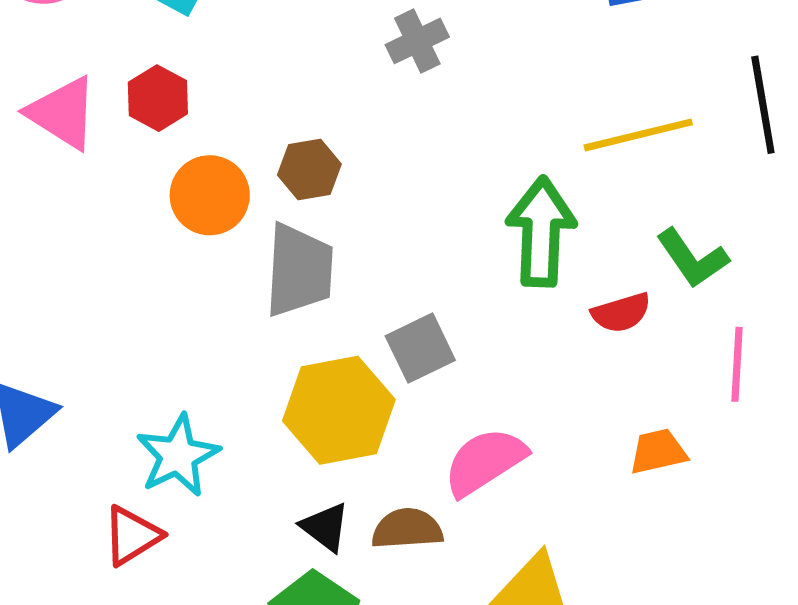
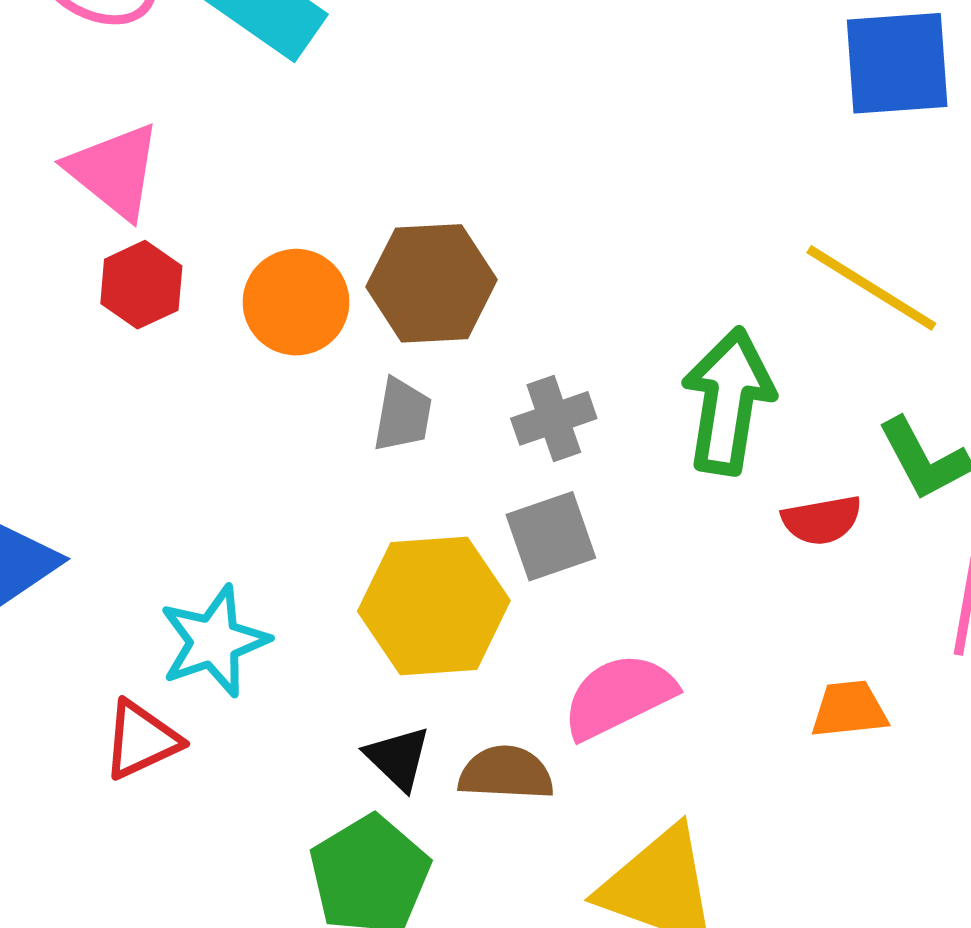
gray cross: (417, 41) -> (554, 418), moved
red hexagon: (158, 98) -> (141, 285), moved
yellow line: (638, 135) -> (871, 288), turned 39
brown hexagon: (309, 170) -> (432, 283), size x1.5
gray trapezoid: (299, 270) -> (403, 415), size x0.6

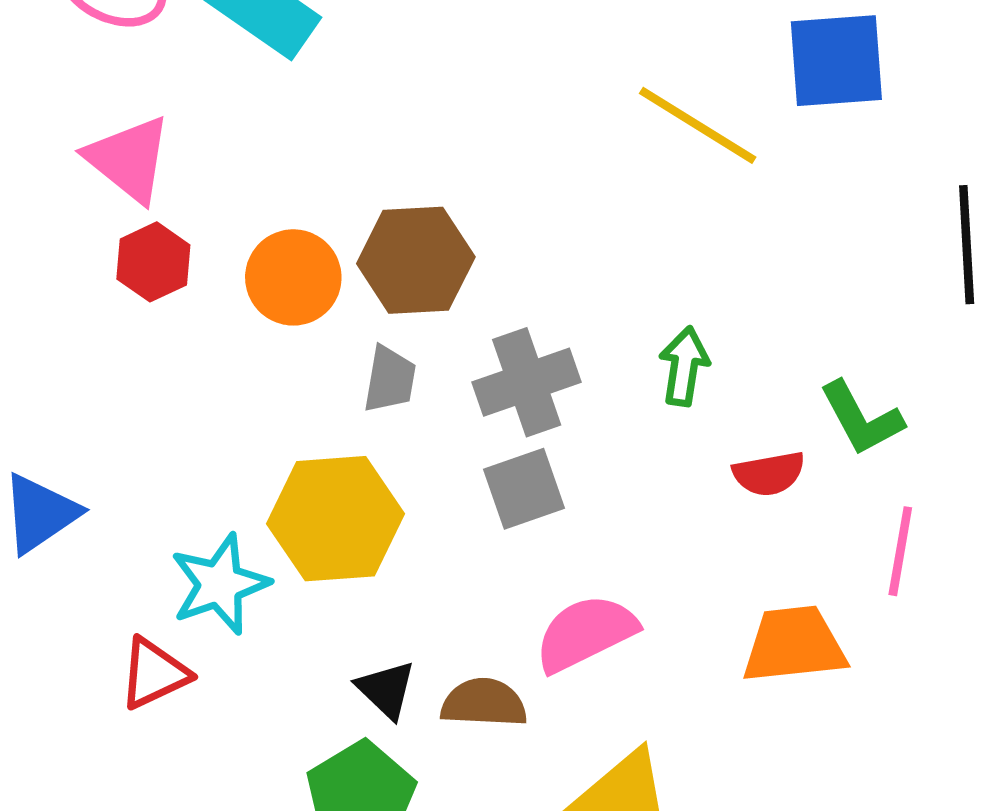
yellow line: (871, 288) -> (698, 125), moved
green arrow: (728, 401) -> (684, 366), size x0.6
gray cross: (554, 418) -> (527, 382), size x1.4
yellow hexagon: (434, 606) -> (335, 519), moved
orange trapezoid: (849, 709) -> (794, 645), size x1.5

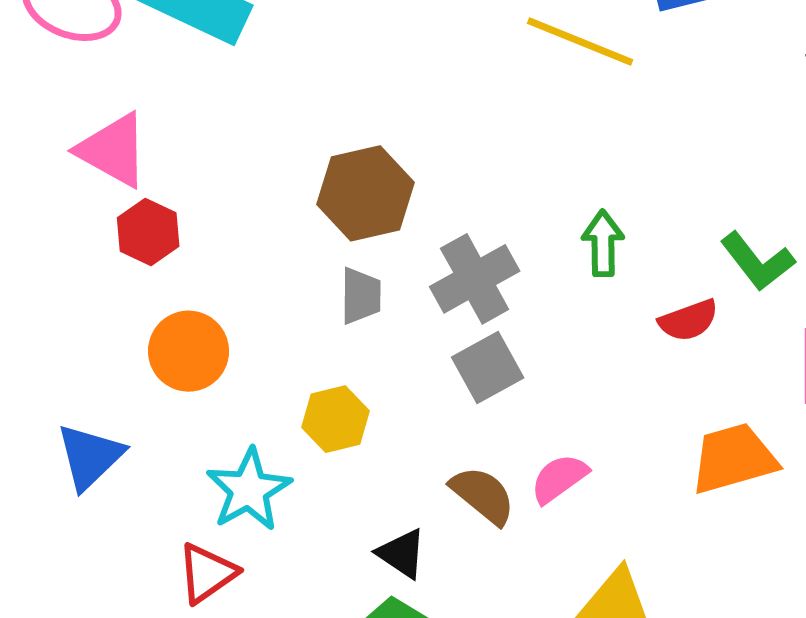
orange circle: (293, 277) -> (189, 351), moved
yellow hexagon: (335, 519) -> (336, 419), size x0.6
pink semicircle: (586, 633) -> (559, 478), size x0.7
brown semicircle: (484, 703) -> (483, 495), moved, turned 46

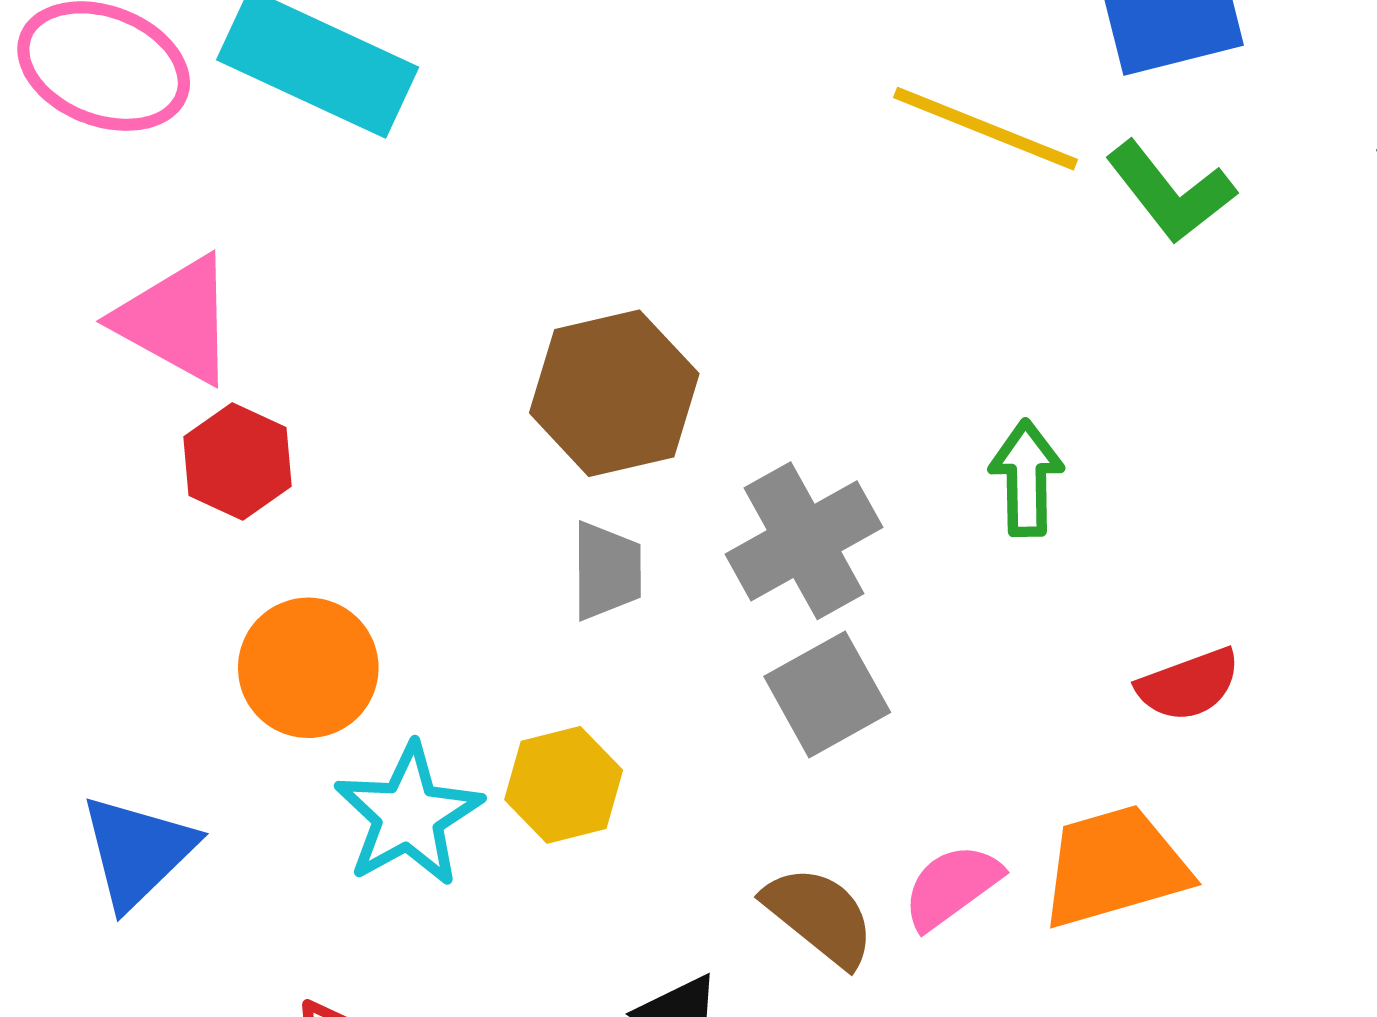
green L-shape: (757, 261) -> (1170, 192), moved
red semicircle: (689, 320) -> (1189, 685), moved
orange trapezoid: (734, 459) -> (1114, 867), moved
cyan star: (249, 490) -> (408, 815), moved

